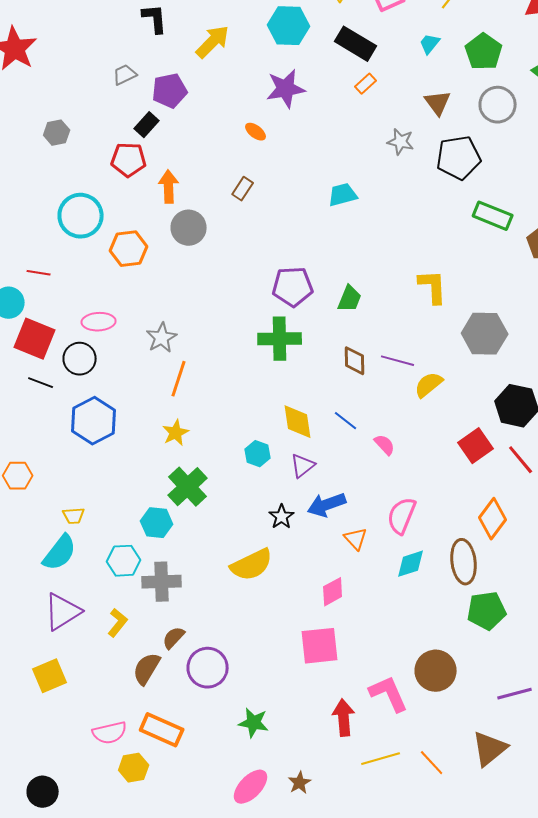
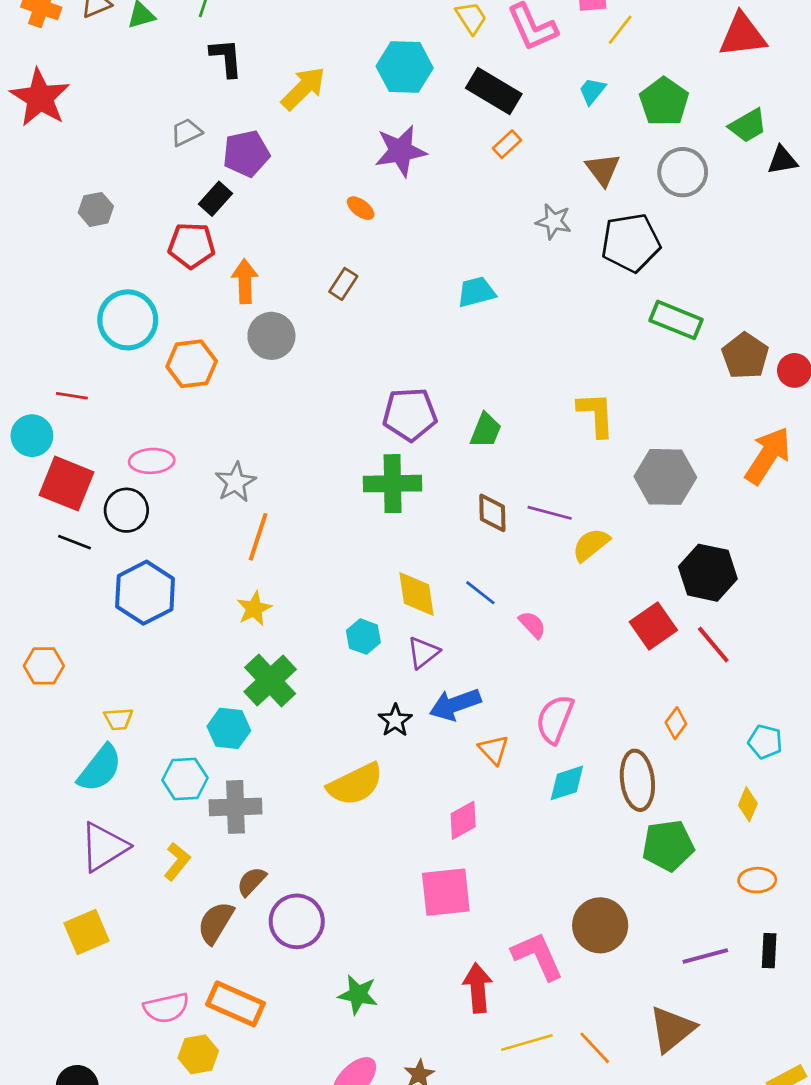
orange diamond: (493, 519) -> (676, 723), size x0.6

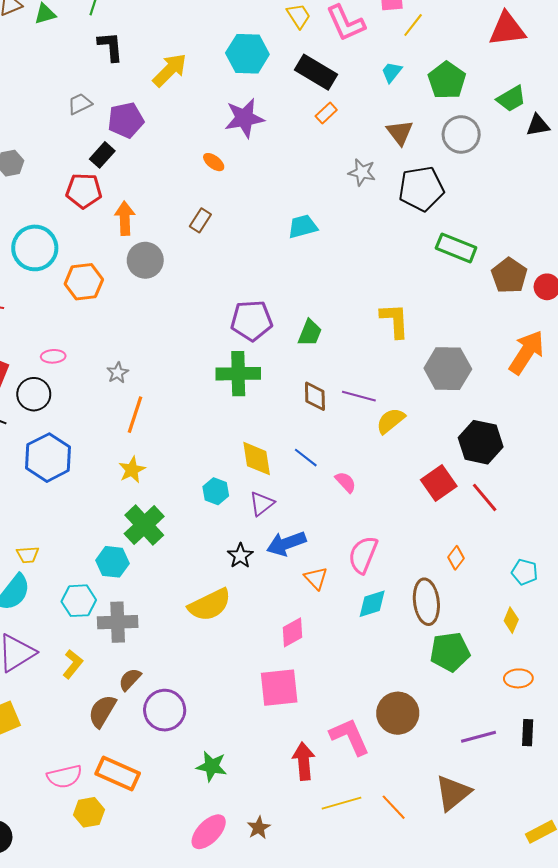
pink ellipse: (152, 461) -> (53, 356), size x0.7
gray star: (236, 482) -> (118, 373), size x0.7

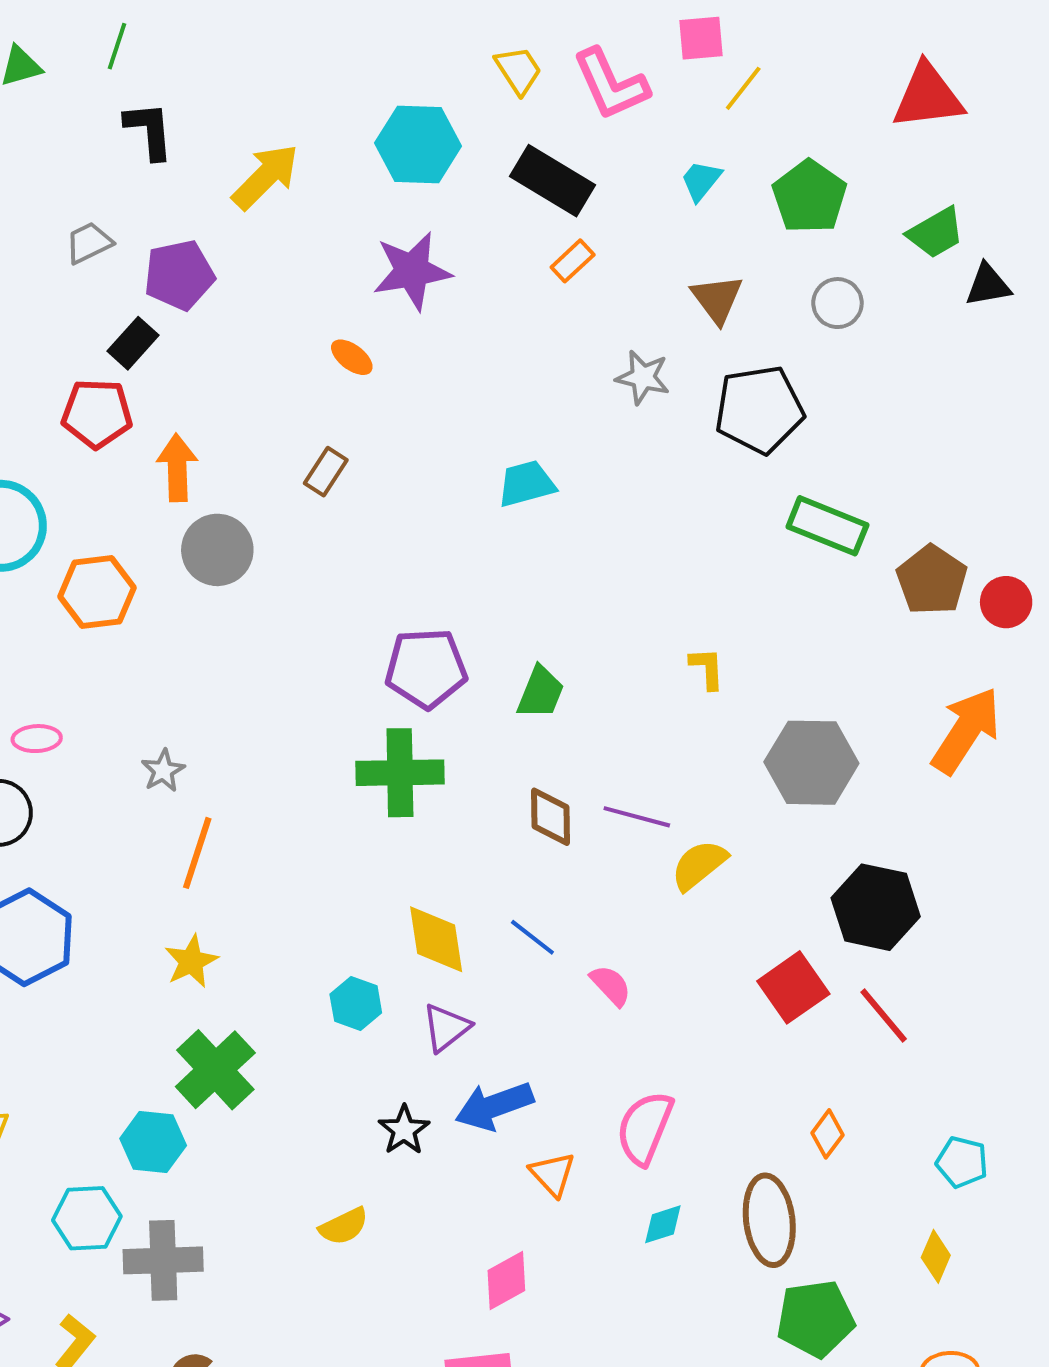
gray circle: (461, 134) -> (837, 303), size x0.7
yellow L-shape: (395, 321) -> (707, 668), size x0.6
cyan diamond: (372, 604) -> (663, 1224), size x0.7
yellow semicircle: (210, 605) -> (344, 1226), size x0.6

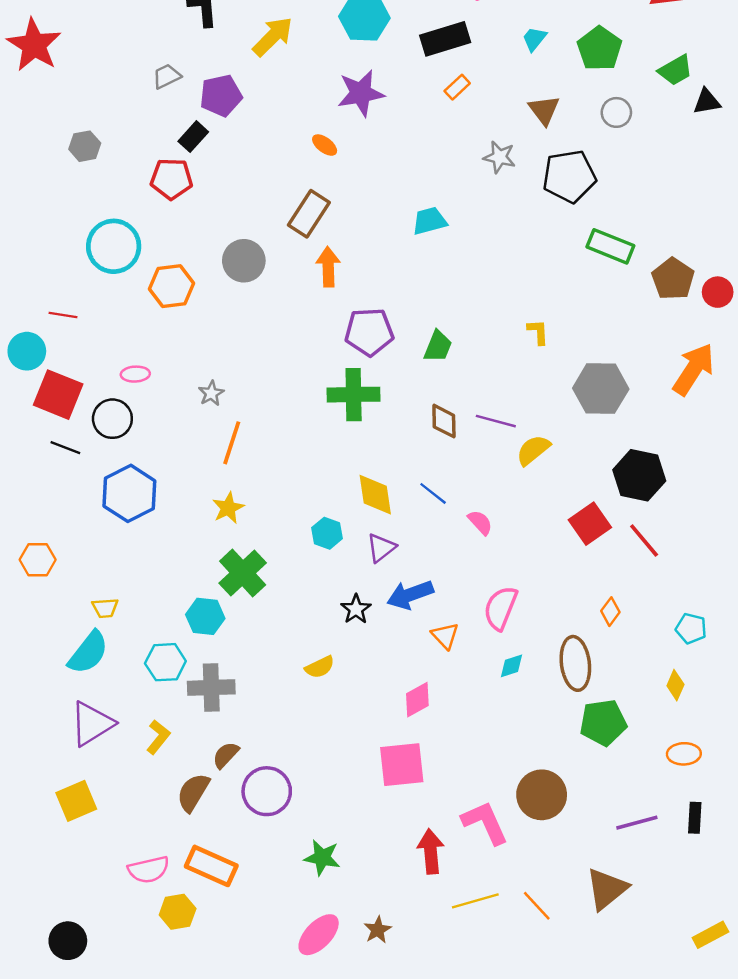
black rectangle: (552, 181) -> (445, 39), turned -48
orange arrow: (177, 468) -> (328, 267), moved
brown rectangle: (326, 472) -> (309, 214), size x1.6

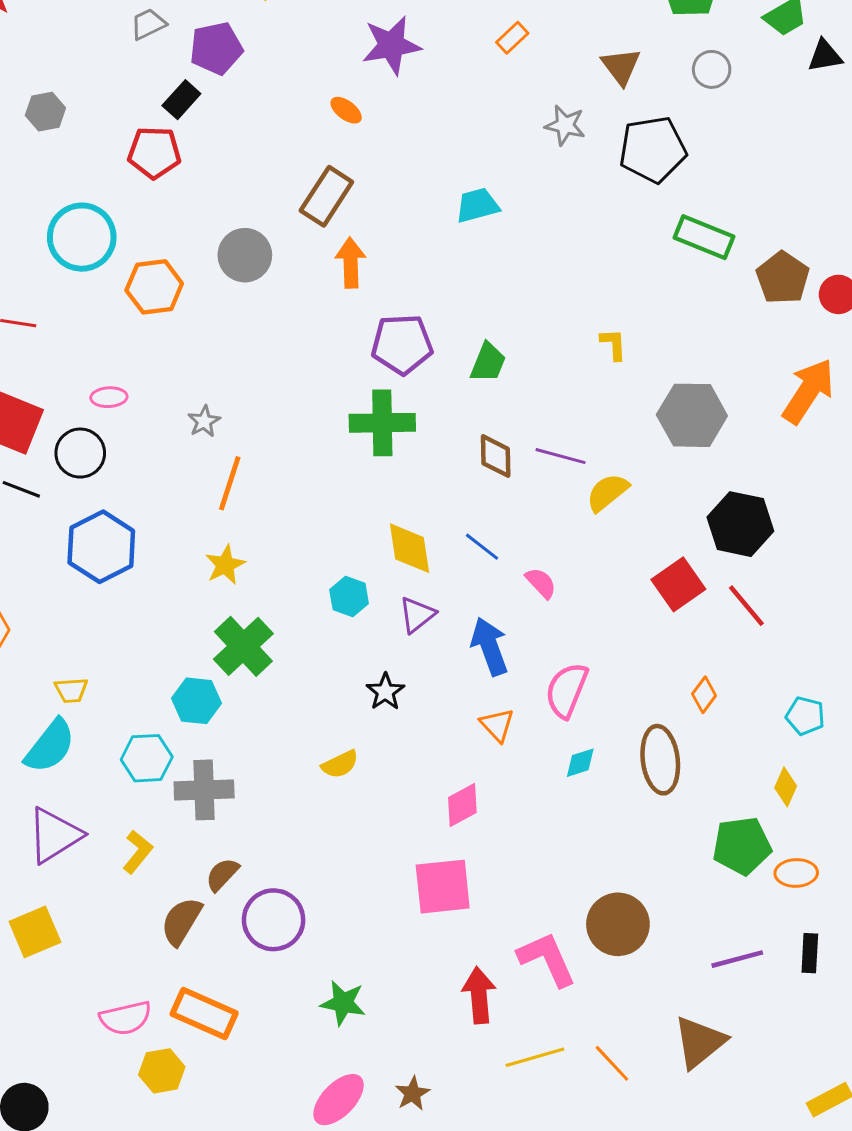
blue arrow: (410, 595) -> (490, 646), moved, turned 90
green pentagon: (603, 722) -> (742, 846), moved

